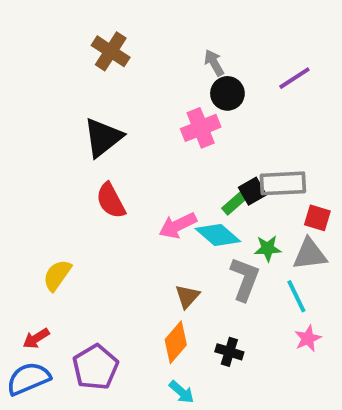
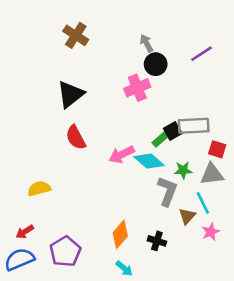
yellow semicircle: (57, 275) -> (39, 189), turned 40
brown triangle: (187, 296) -> (187, 216), moved

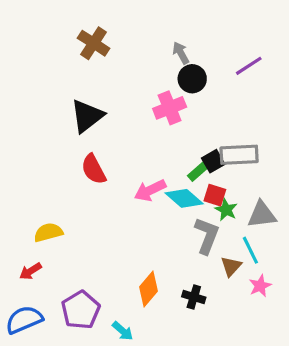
red square: (217, 149) -> (215, 195), moved
green star: (183, 170) -> (226, 210), turned 30
red arrow: (25, 232) -> (31, 271), moved
cyan arrow: (124, 268) -> (123, 331), moved

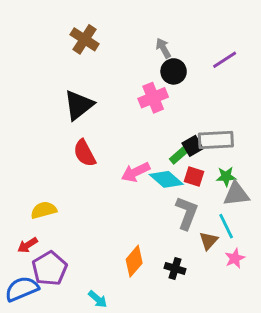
green star: (226, 210) -> (226, 177), moved, turned -30
purple pentagon: (81, 310) -> (50, 268), moved
cyan arrow: (123, 331) -> (98, 299), moved

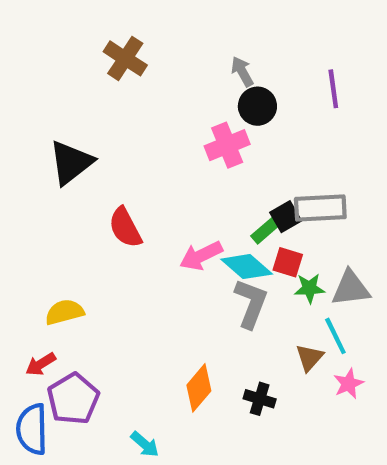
purple line: (225, 60) -> (333, 89), turned -65
black triangle: (79, 105) -> (71, 163), moved
green star: (226, 177) -> (309, 288), moved
gray L-shape: (187, 213) -> (251, 303), moved
blue semicircle: (22, 289) -> (32, 429), turned -68

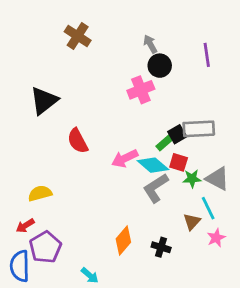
gray triangle: (351, 288) -> (218, 179), turned 35
gray L-shape: (251, 303) -> (156, 188), turned -144

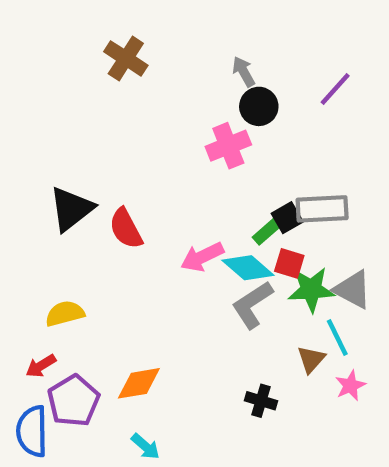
purple line: (207, 55) -> (335, 89), turned 50
black triangle: (44, 101) -> (71, 209), moved
green star: (192, 179) -> (311, 290), size x1.5
orange diamond: (123, 240) -> (139, 383), moved, turned 40

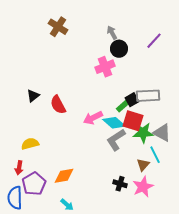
black triangle: (71, 209) -> (33, 96), size x0.6
red square: (289, 263) -> (133, 121), size x1.5
red arrow: (41, 366) -> (19, 168), turned -48
pink star: (350, 385) -> (143, 187), moved, size x1.5

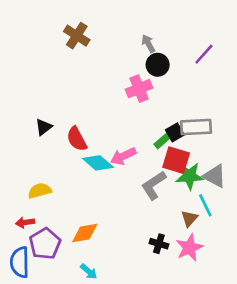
cyan diamond: (114, 123) -> (98, 163), moved
red arrow: (19, 168) -> (25, 222), turned 72

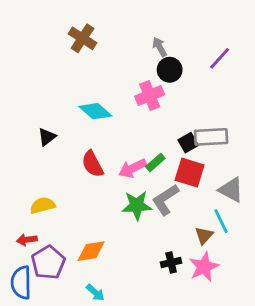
red semicircle: (77, 139) -> (93, 164), moved
green rectangle: (163, 140) -> (155, 163), moved
cyan diamond: (98, 163) -> (95, 111), moved
green star: (189, 176) -> (137, 205), moved
black cross: (159, 244) -> (171, 263), turned -30

